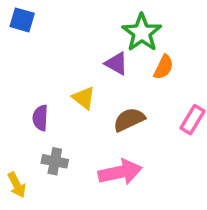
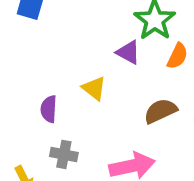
brown semicircle: (129, 120) -> (160, 111), moved

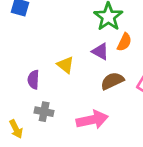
purple triangle: (128, 52) -> (100, 51), moved

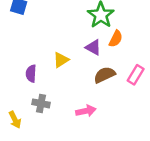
yellow triangle: (65, 65) -> (61, 60), turned 49
pink arrow: (92, 120) -> (86, 111), size x0.7

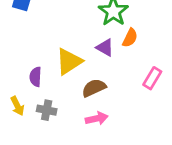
yellow triangle: (61, 60) -> (69, 61), size x1.5
brown semicircle: (105, 75) -> (94, 88), moved
yellow arrow: (15, 120) -> (17, 106), moved

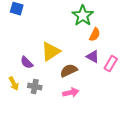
purple triangle: (105, 48) -> (93, 57), moved
purple semicircle: (35, 77) -> (27, 63), turned -48

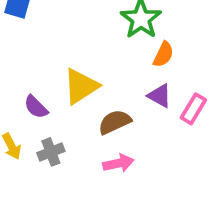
gray cross: (35, 87) -> (51, 152), turned -32

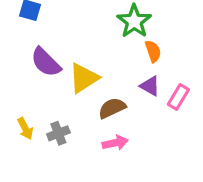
orange semicircle: (163, 54) -> (153, 51), turned -45
purple semicircle: (36, 107) -> (46, 62), moved, size x1.5

